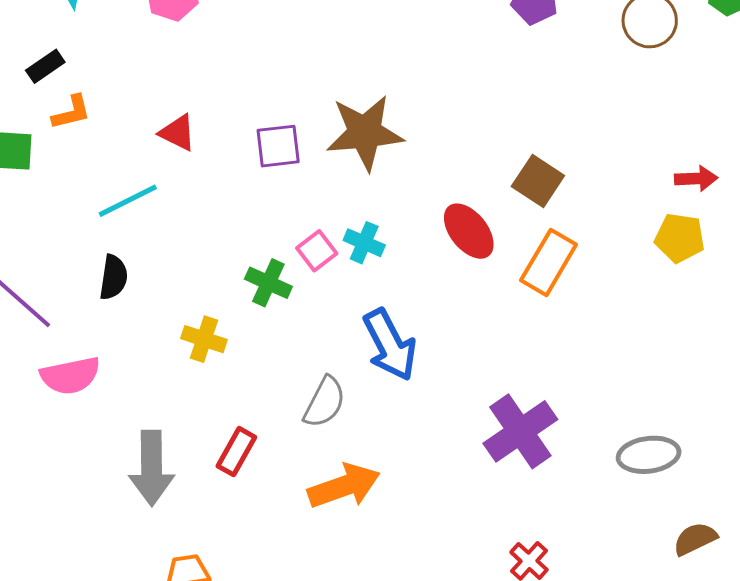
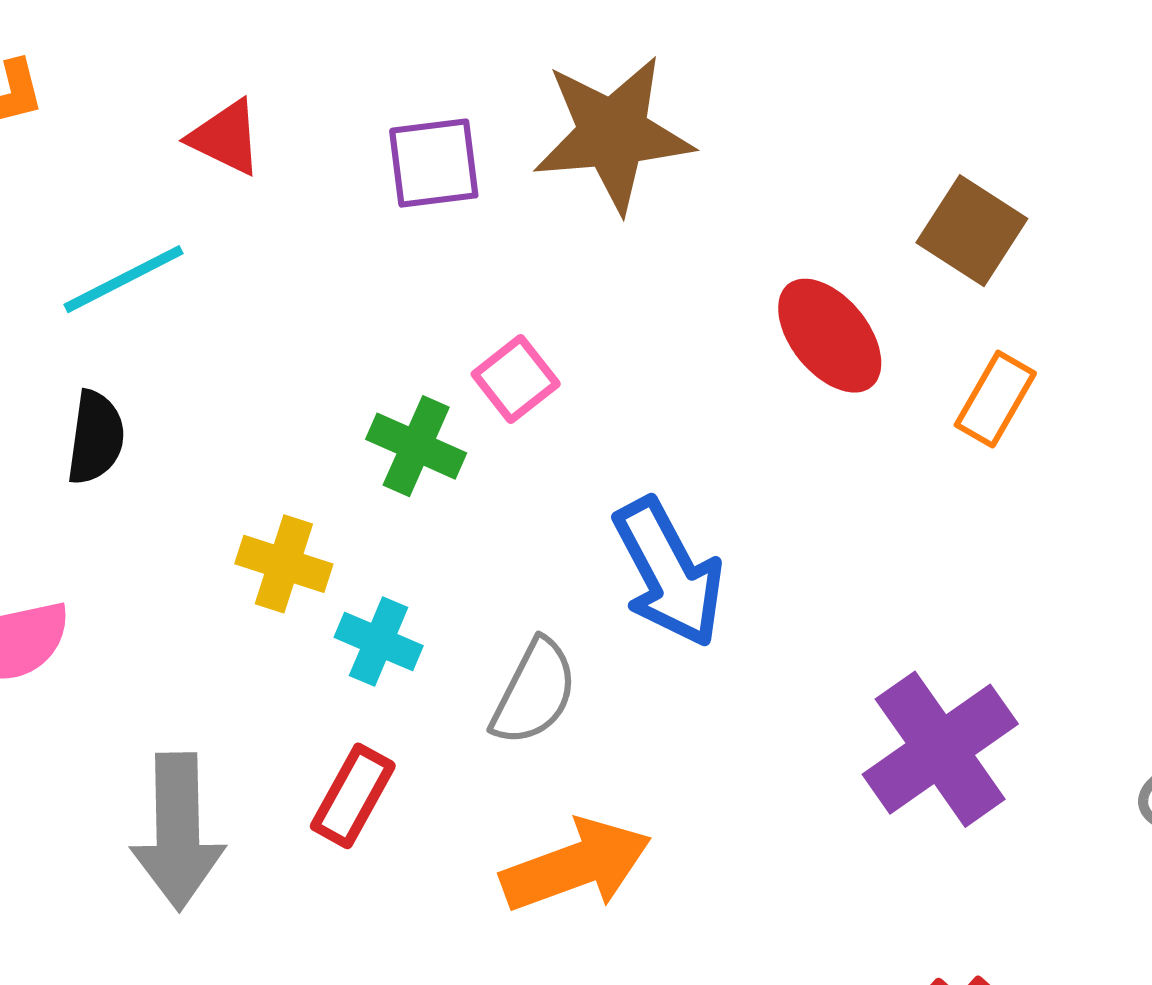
cyan cross: (364, 243) -> (379, 642), moved
orange rectangle: (549, 262) -> (995, 399), size x0.7

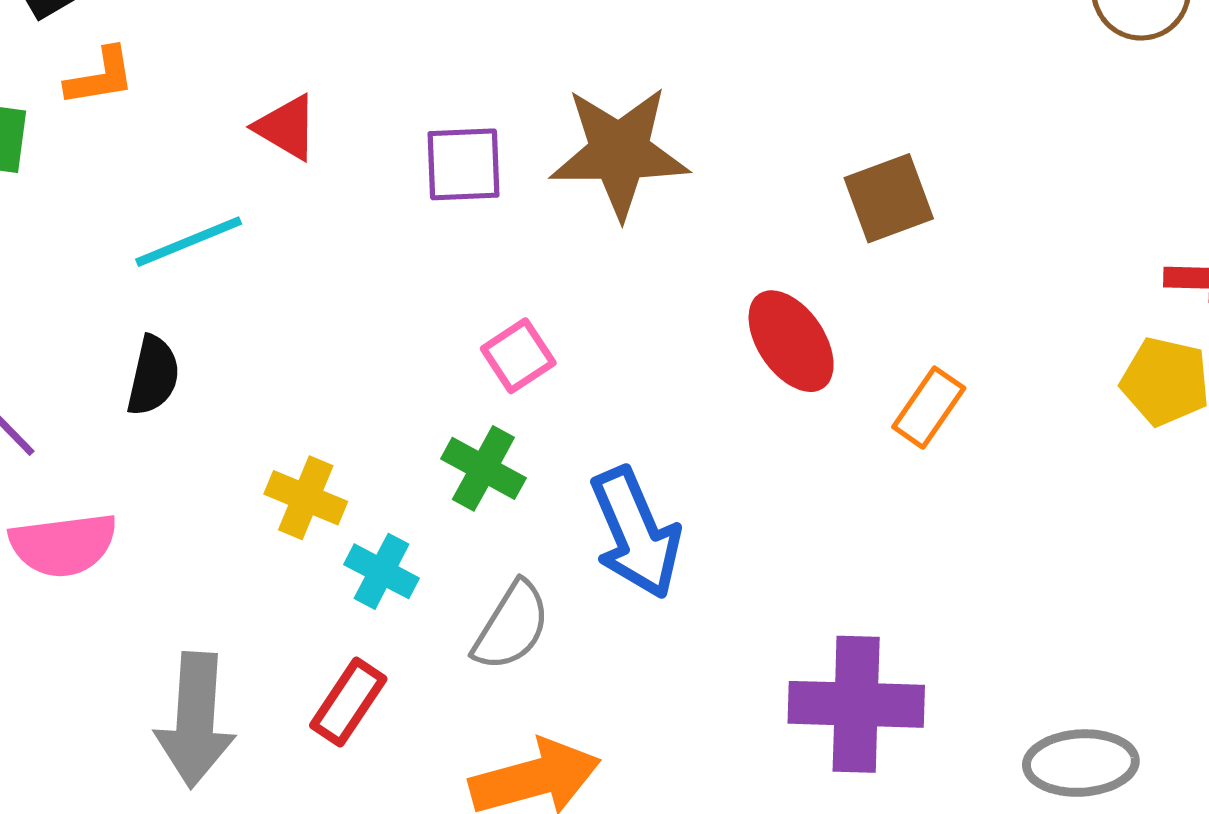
brown square: (972, 231) -> (889, 198), moved, turned 32
green cross: (416, 446) -> (483, 468), moved
purple cross: (940, 749) -> (856, 704), turned 32

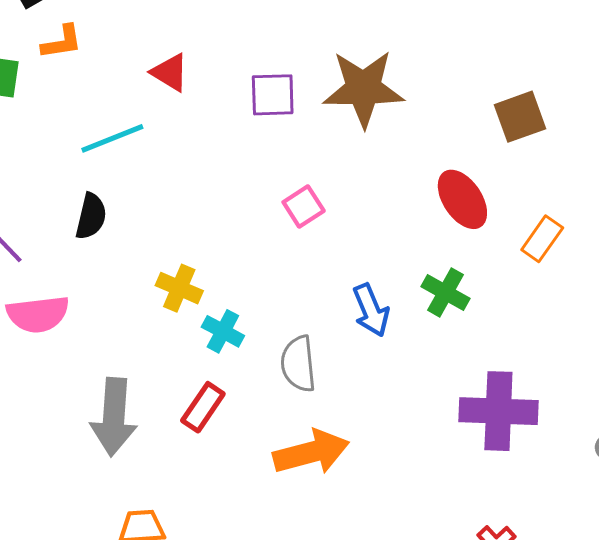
green cross: (483, 468) -> (445, 292), moved
blue arrow: (636, 533) -> (371, 310), size x0.7
gray semicircle: (512, 626) -> (298, 364), turned 142

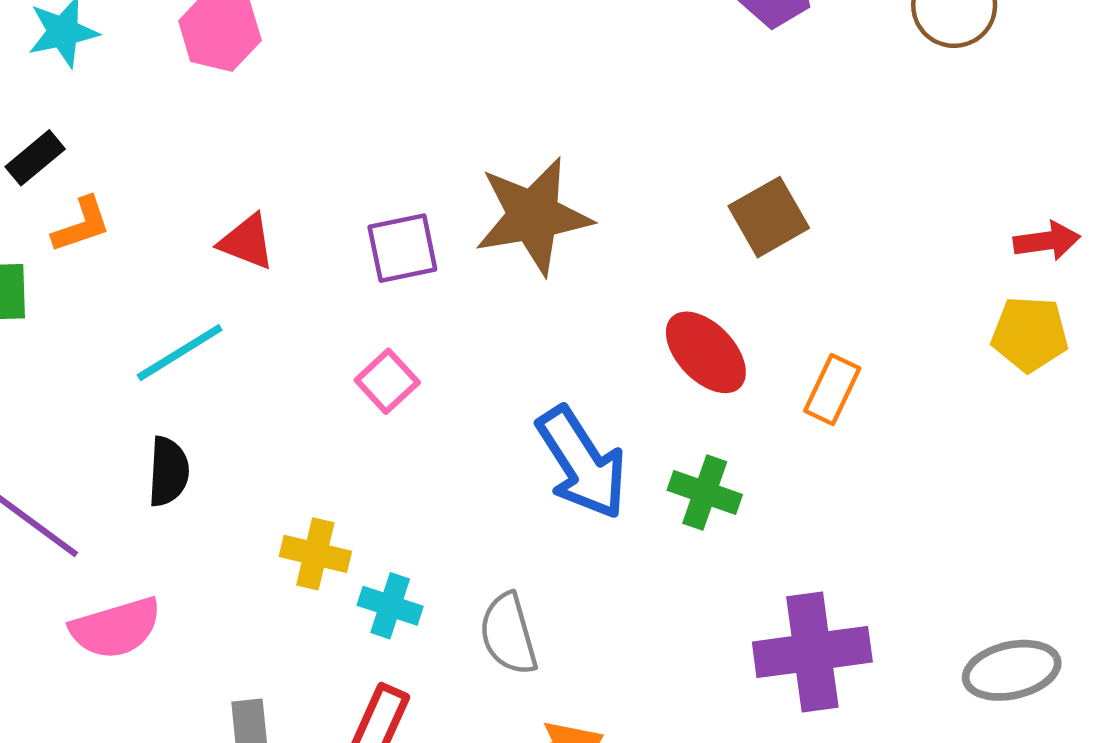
pink square: (304, 207) -> (387, 381), moved
blue arrow: (371, 310) -> (582, 463), moved, size x1.5

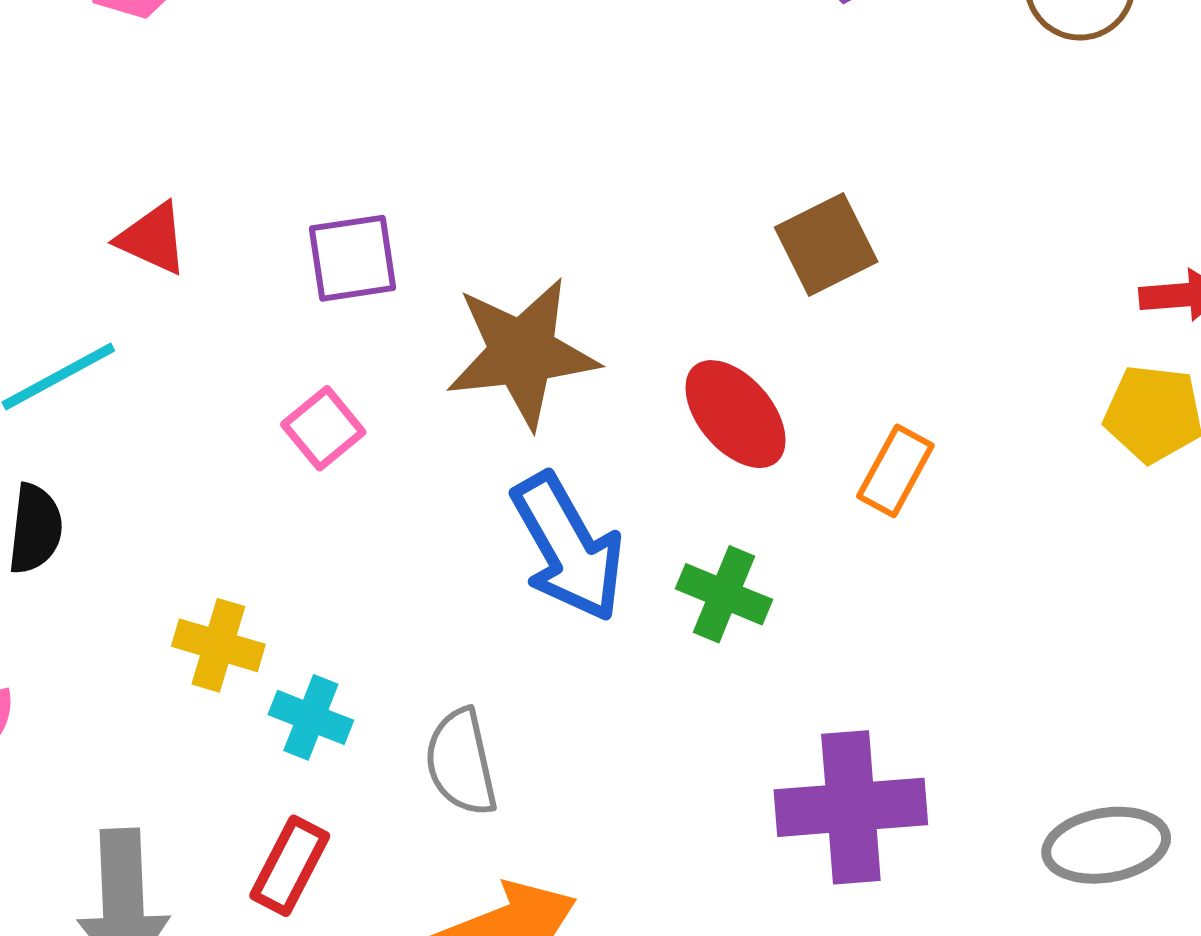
brown star: (533, 216) -> (522, 353), moved

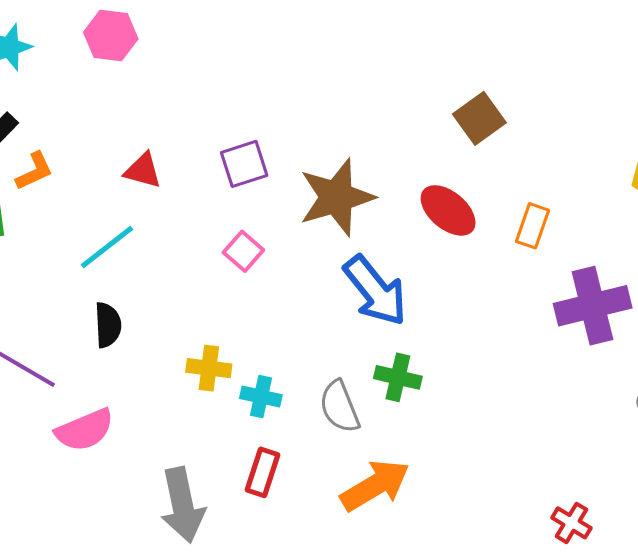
green cross: (724, 594) -> (398, 377), moved
purple cross: (851, 807) -> (593, 306), moved

